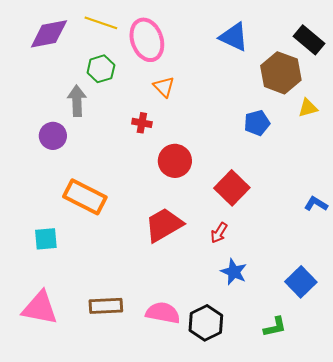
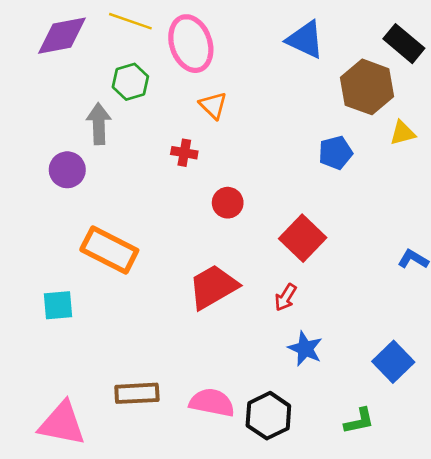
red circle: (175, 161) -> (228, 203), size x0.7
pink triangle: (40, 308) -> (62, 424), moved

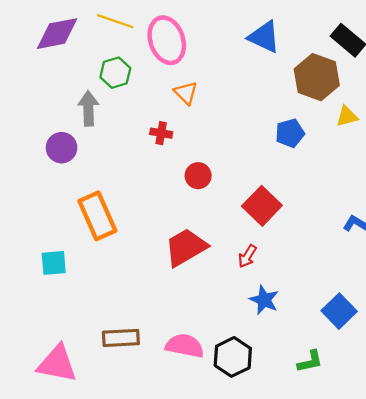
orange rectangle: (109, 250) -> (97, 216), turned 39

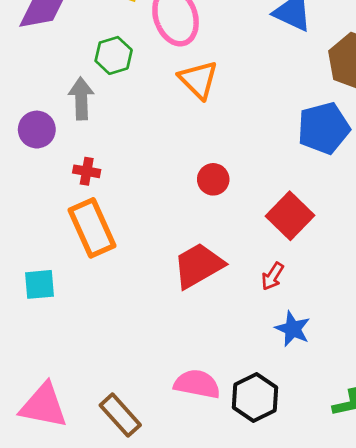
orange triangle: (186, 93) -> (198, 80), size x1.4
red cross: (161, 133) -> (87, 171), moved
blue pentagon: (290, 133) -> (324, 128), size x1.5
purple circle: (62, 148) -> (37, 130), moved
brown rectangle: (121, 338) -> (120, 415), moved, turned 51

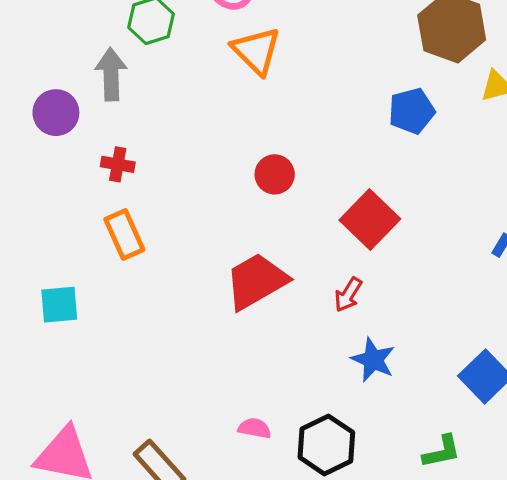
blue pentagon: (324, 128) -> (412, 111), size x0.7
orange rectangle: (92, 228) -> (124, 235), size x0.7
pink semicircle: (197, 384) -> (255, 428), size x0.6

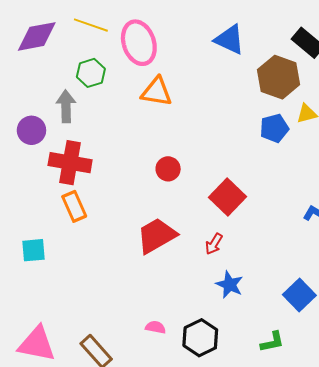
orange triangle: (256, 51) -> (157, 92), turned -36
blue pentagon: (412, 111) -> (274, 128), moved
red cross: (118, 164) -> (70, 163), size x2.0

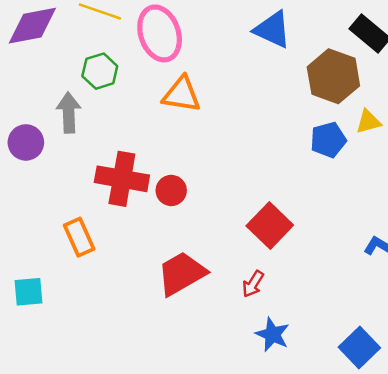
red cross: (70, 163) -> (122, 179), moved
red circle: (168, 169) -> (171, 190), moved

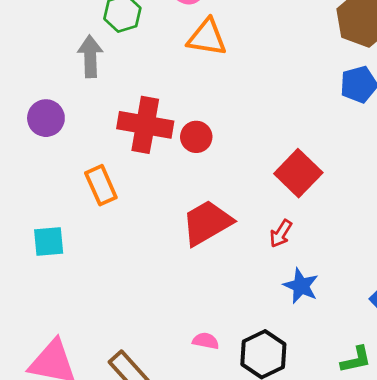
purple circle: (26, 142) -> (46, 118), moved

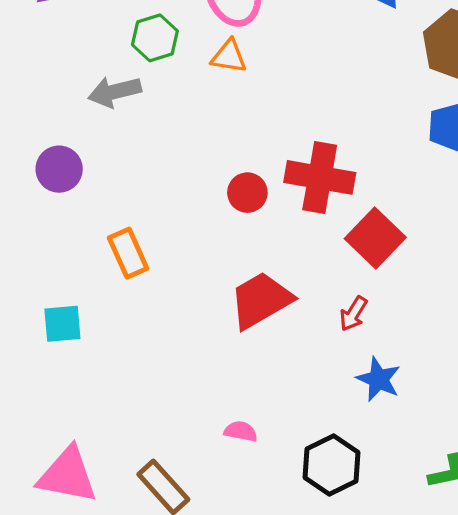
orange triangle: (207, 38) -> (229, 56), moved, size x0.7
gray arrow: (90, 56) -> (115, 92), turned -102
red cross: (145, 125) -> (320, 177), moved
pink semicircle: (206, 341) -> (241, 431), moved

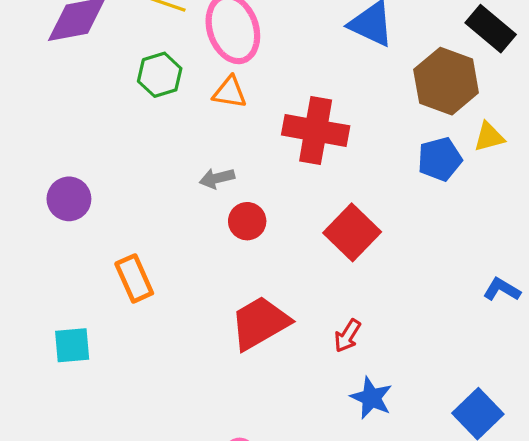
gray arrow: (115, 92) -> (217, 178), moved, size x0.7
red cross: (320, 177) -> (316, 130), moved
red square: (375, 238) -> (352, 232), moved

